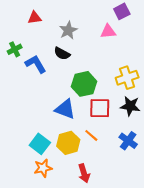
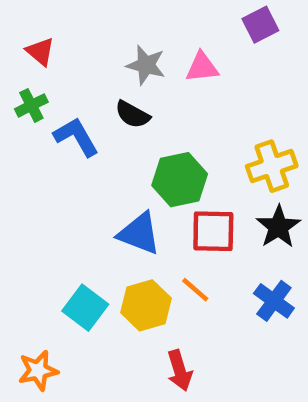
red triangle: (35, 18) -> (40, 52), moved, turned 48
gray star: (68, 30) -> (146, 65), turned -30
pink triangle: (108, 31) -> (202, 67), moved
black star: (130, 106) -> (278, 227), turned 30
orange star: (43, 168) -> (38, 370), moved

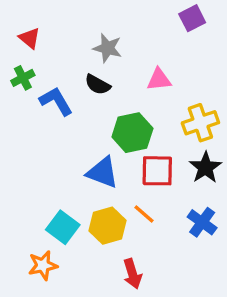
pink triangle: (202, 67) -> (159, 80), moved
orange star: (38, 370) -> (43, 265), moved

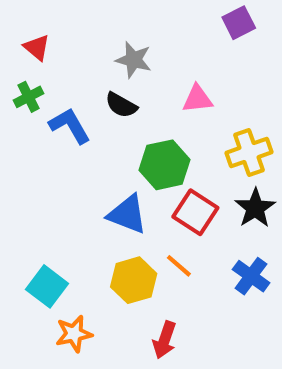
red square: (157, 171) -> (195, 212), turned 32
cyan square: (63, 227) -> (47, 286), moved
orange star: (43, 265) -> (74, 334), moved
red arrow: (132, 274) -> (164, 340), turned 36

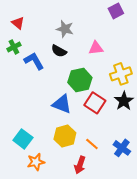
orange line: (179, 266) -> (92, 144), moved
blue cross: (251, 276) -> (122, 148), moved

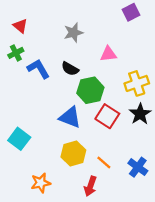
gray star: (65, 29) -> (73, 33), turned -30
black semicircle: (59, 51) -> (70, 69), moved
cyan square: (23, 139) -> (19, 139), moved

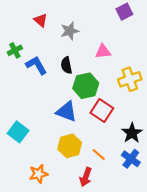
red triangle: (20, 26) -> (41, 20), moved
black semicircle: (70, 69) -> (66, 65), turned 49
black star: (140, 114) -> (132, 133), moved

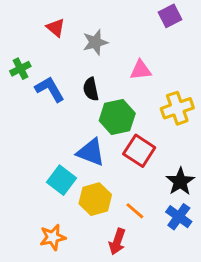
cyan square: (18, 132) -> (62, 180), moved

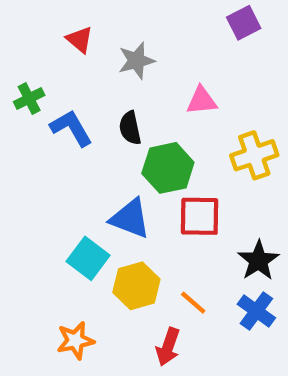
red square: (139, 151) -> (200, 216), turned -32

